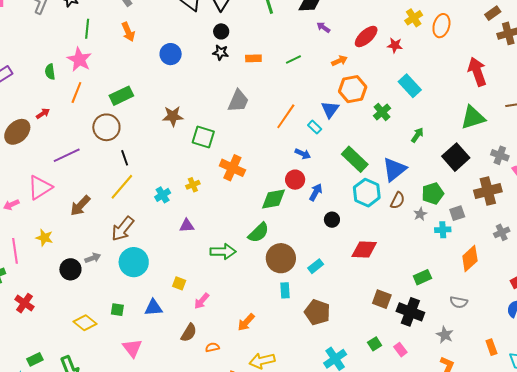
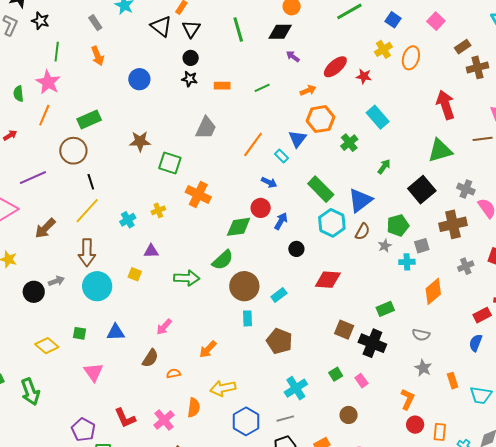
brown arrow: (123, 229) -> (87, 253), turned -40
yellow square: (179, 283) -> (135, 274), moved
gray star: (445, 335) -> (423, 368), moved

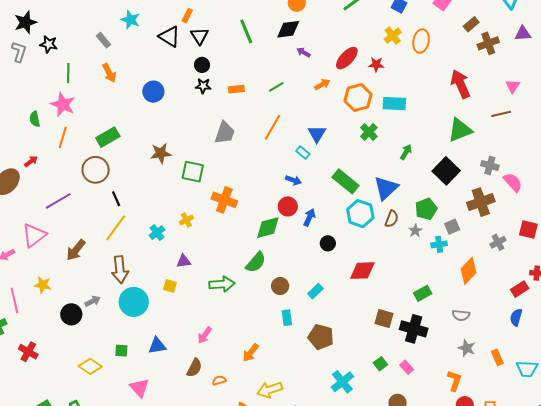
cyan rectangle: (378, 117) -> (394, 104), turned -40
orange hexagon: (320, 119) -> (358, 98), moved
orange line: (253, 144) -> (272, 127), moved
brown circle: (244, 286) -> (280, 286), size x0.6

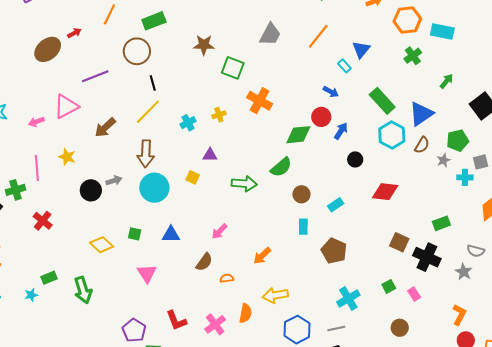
gray star: (467, 348) -> (464, 272), moved

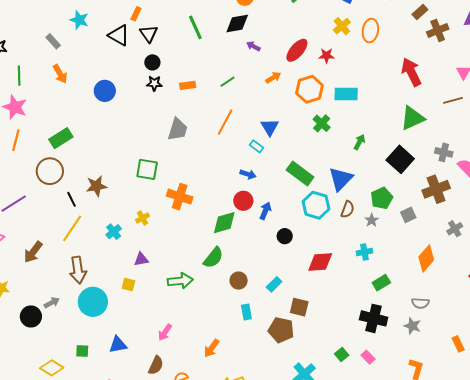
brown star: (204, 45) -> (96, 186), moved
cyan cross: (465, 177) -> (364, 252), moved
brown square: (399, 242) -> (299, 307), moved

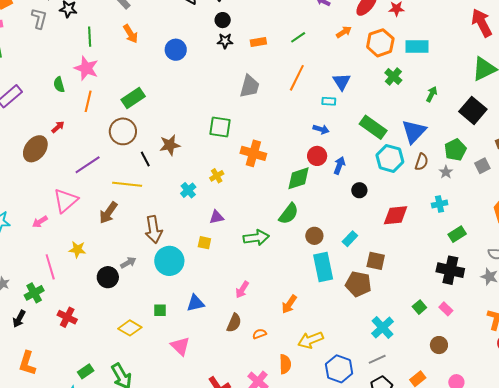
cyan rectangle: (256, 146) -> (329, 101), turned -32
yellow line: (72, 228) -> (127, 184), moved, turned 64
cyan rectangle: (246, 312) -> (323, 267), size x1.8

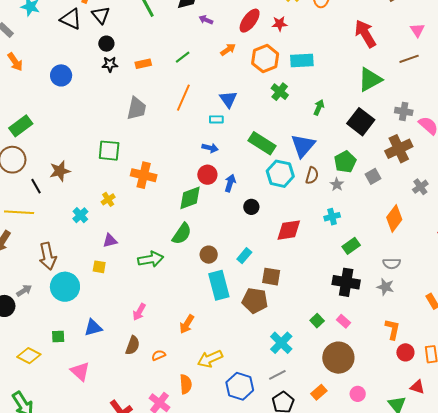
brown circle: (439, 345) -> (338, 358), size x1.8

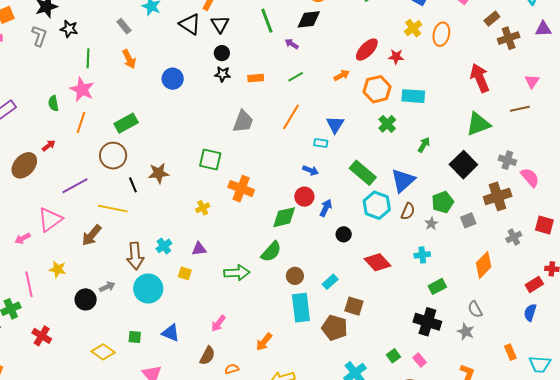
purple arrow: (206, 20) -> (292, 44), moved
cyan cross: (80, 215) -> (164, 246), moved
red diamond: (289, 230) -> (378, 262), turned 48
gray semicircle: (392, 263) -> (475, 309), turned 54
blue triangle: (93, 328) -> (171, 333), turned 30

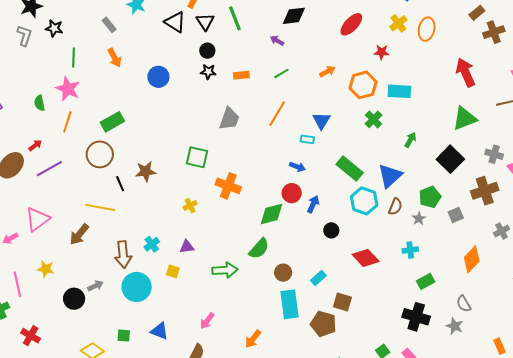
green line: (267, 21) -> (235, 18), moved
red ellipse: (367, 50) -> (351, 24), moved
purple line: (75, 186) -> (49, 169), moved

